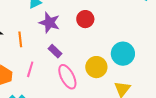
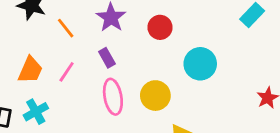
orange line: (20, 39) -> (66, 28), turned -49
cyan circle: (123, 54) -> (200, 64), moved

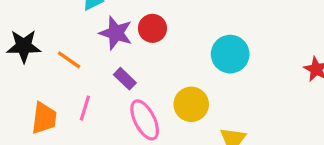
red circle: (160, 27) -> (152, 28), moved

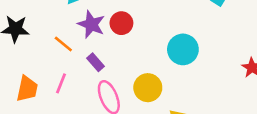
orange line: (69, 60) -> (63, 44), moved

